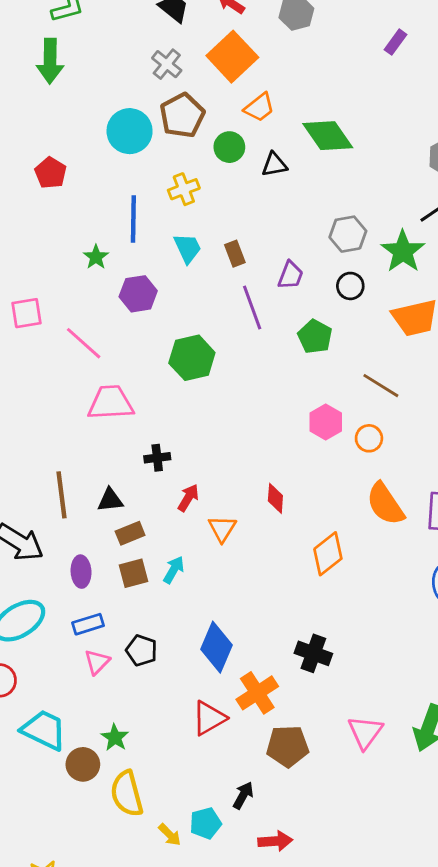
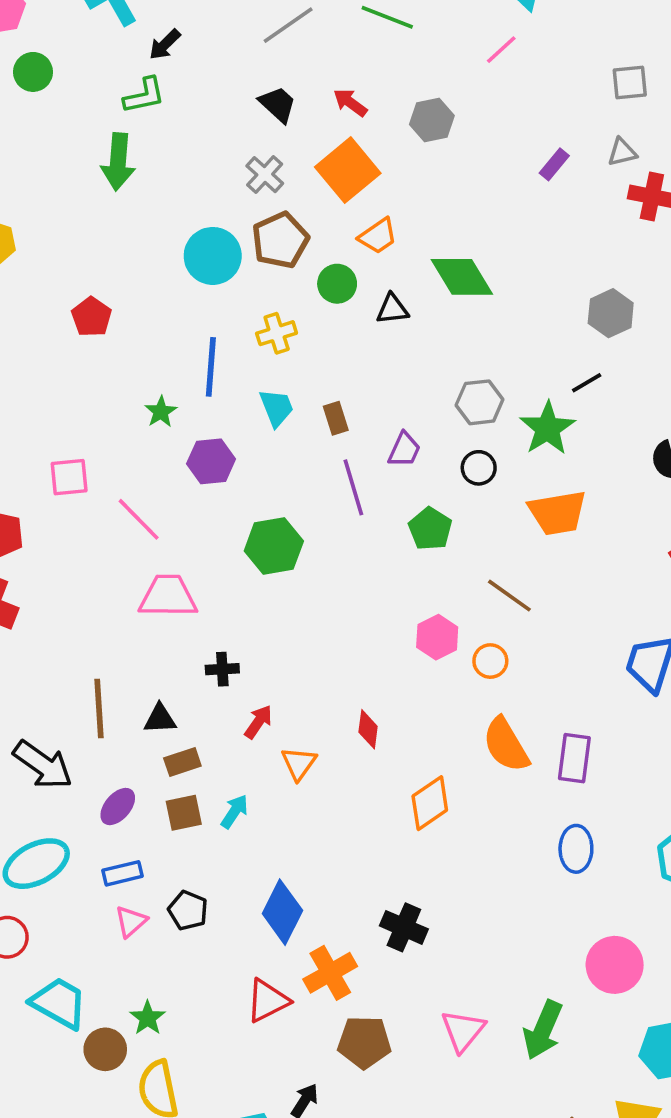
red pentagon: (51, 173) -> (92, 317), moved
purple ellipse: (81, 572) -> (118, 807), turned 40

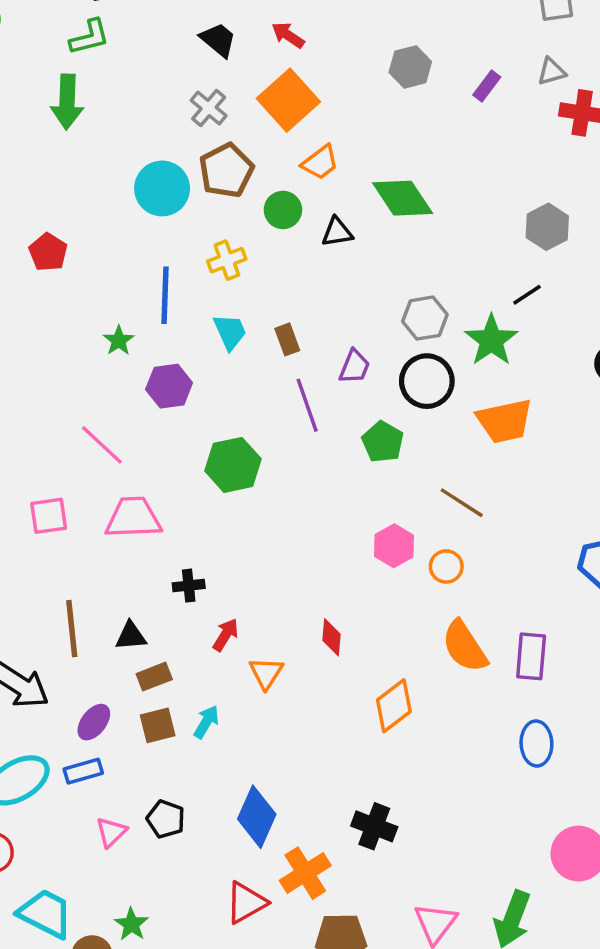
gray hexagon: (432, 120) -> (410, 67), moved
black circle: (479, 468) -> (427, 381), size x1.6
pink square: (69, 477) -> (49, 516), moved
blue rectangle: (122, 873) -> (83, 771), moved

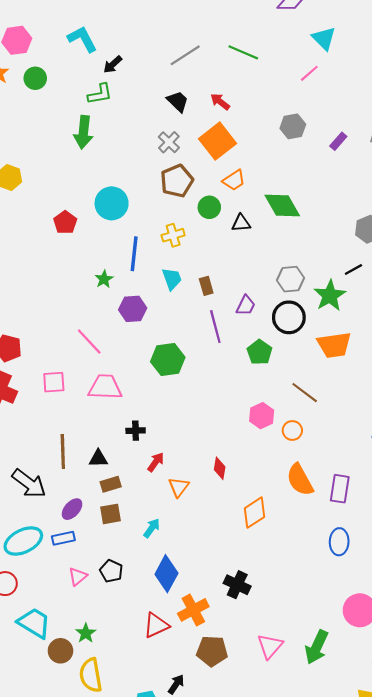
cyan circle: (162, 188) -> (112, 203), moved
cyan arrow: (206, 722) -> (152, 528), moved

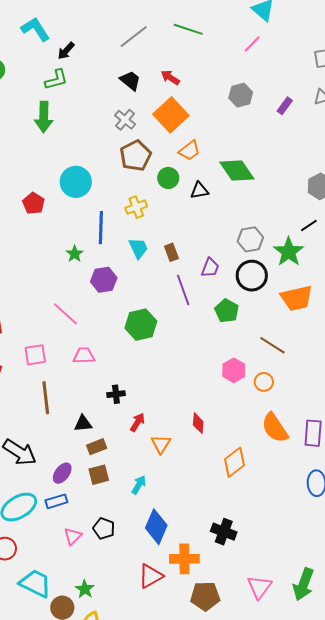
pink trapezoid: (105, 387) -> (84, 356), size x0.7
brown line: (63, 451) -> (46, 398), moved
orange cross: (193, 610) -> (184, 559), turned 32

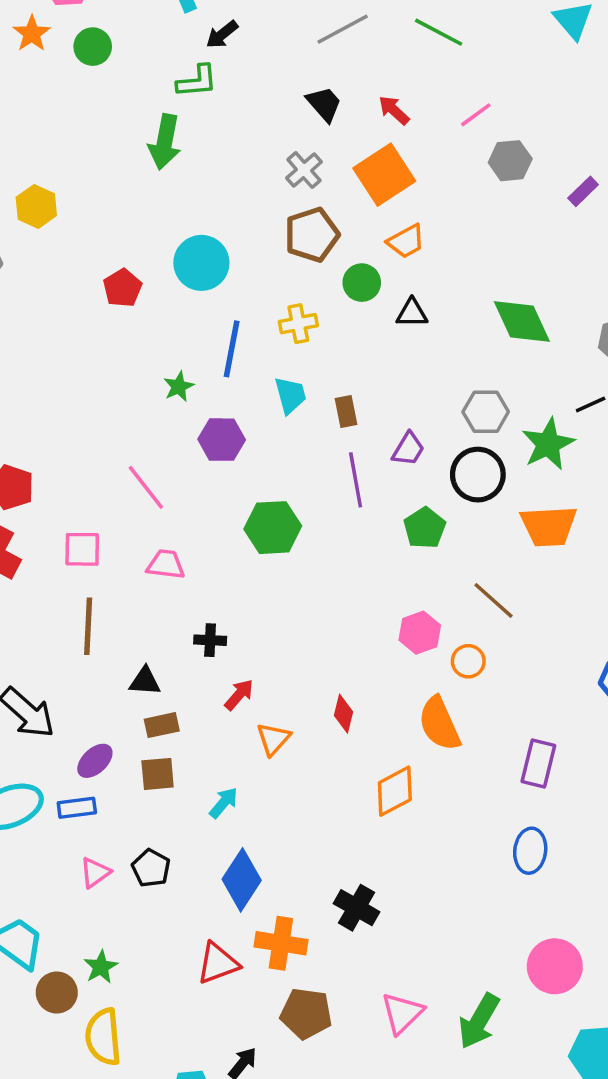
pink line: (252, 44) -> (476, 115), moved
green diamond: (237, 171) -> (522, 321), moved
orange semicircle: (275, 428) -> (439, 724), moved

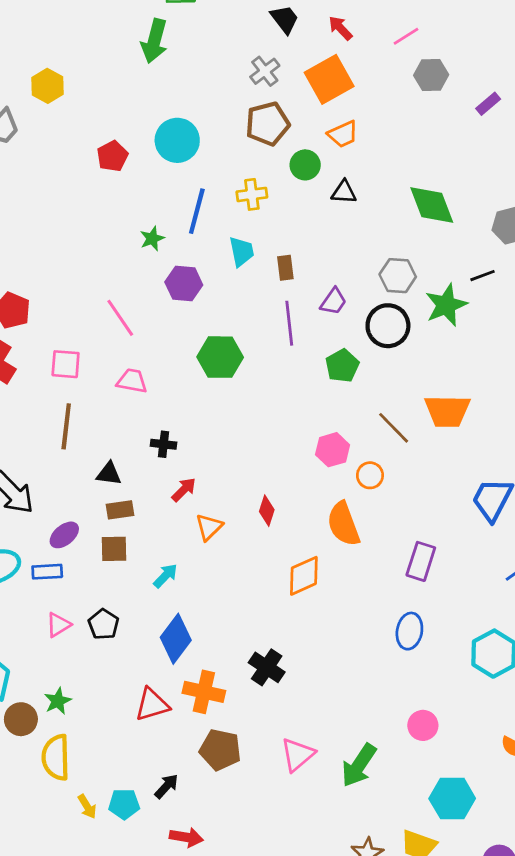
orange trapezoid: (549, 526) -> (447, 411), moved
pink circle: (555, 966) -> (423, 725), size x0.7

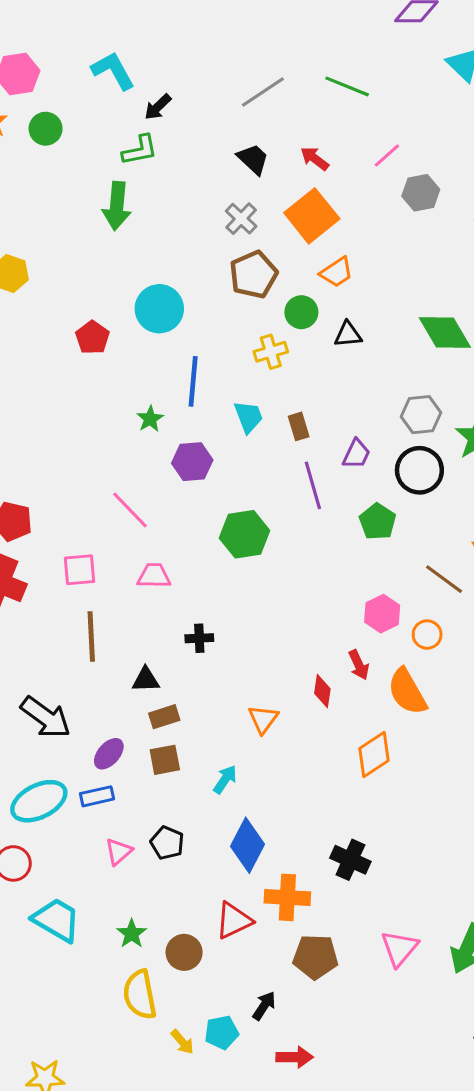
yellow cross: (252, 194) -> (271, 352), moved
red arrow: (184, 490) -> (359, 665), moved, turned 120
brown circle: (21, 719) -> (184, 952), moved

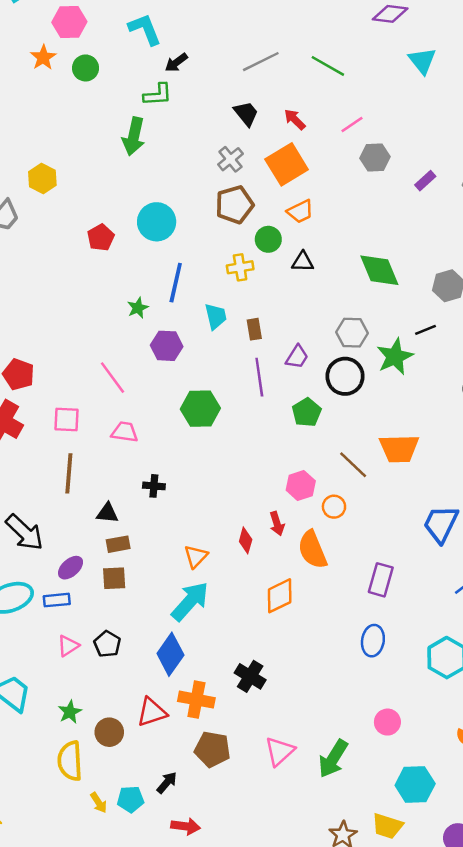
cyan arrow: (225, 779) -> (190, 601), moved, size x1.8

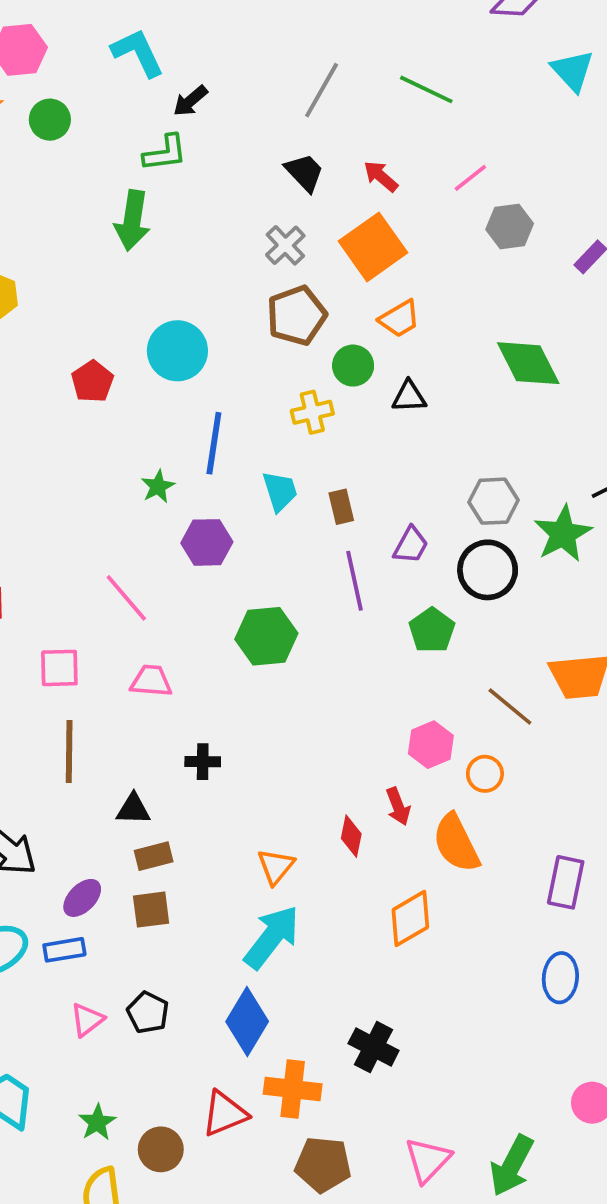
gray line: (261, 62) -> (322, 90), turned -30
green diamond: (379, 270) -> (528, 363), moved

